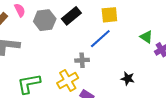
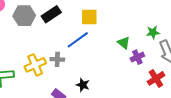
black star: (128, 79) -> (83, 85), moved
yellow cross: (68, 80) -> (35, 65), moved

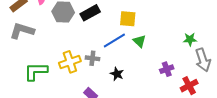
green triangle: (124, 43) -> (139, 41), moved
purple cross: (137, 57) -> (167, 69), moved
black star: (83, 85) -> (117, 74), moved

